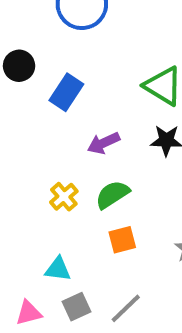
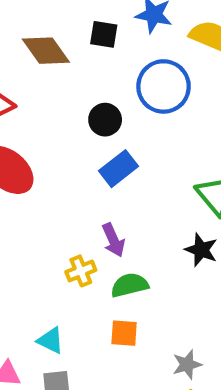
black circle: (19, 66) -> (105, 120), moved
purple arrow: (104, 143) -> (113, 240), moved, turned -108

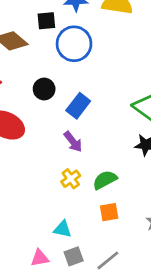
blue circle: (164, 86) -> (74, 44), moved
black circle: (105, 120) -> (44, 89), moved
purple arrow: (113, 240) -> (73, 142), moved

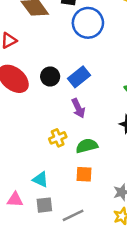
black circle: (44, 89) -> (50, 77), moved
purple arrow: (73, 142) -> (78, 108), moved

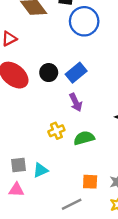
orange square: (84, 174) -> (90, 182), moved
cyan triangle: (41, 179) -> (40, 170), turned -49
gray square: (44, 205) -> (18, 165), moved

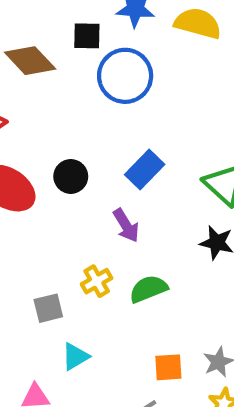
blue rectangle: (76, 73) -> (145, 169), moved
gray square: (18, 165) -> (48, 308), moved

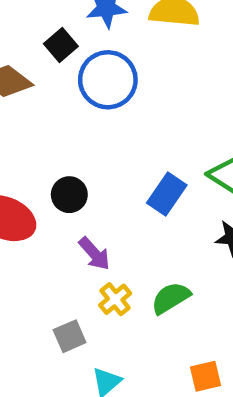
black square: (87, 36) -> (61, 45), turned -32
blue rectangle: (145, 169) -> (167, 194), moved
purple arrow: (126, 225) -> (94, 254), moved

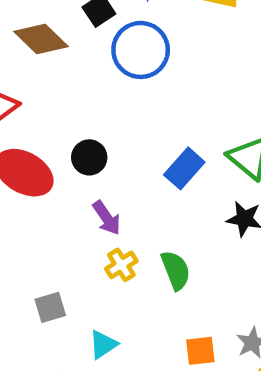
green semicircle: (171, 298) -> (176, 270), turned 93
gray square: (70, 336) -> (50, 307), moved

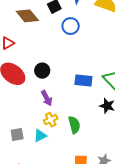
blue circle: (141, 50) -> (71, 26), size x0.7
blue rectangle: (184, 168) -> (83, 80), turned 48
cyan triangle: (103, 344) -> (40, 136), moved

